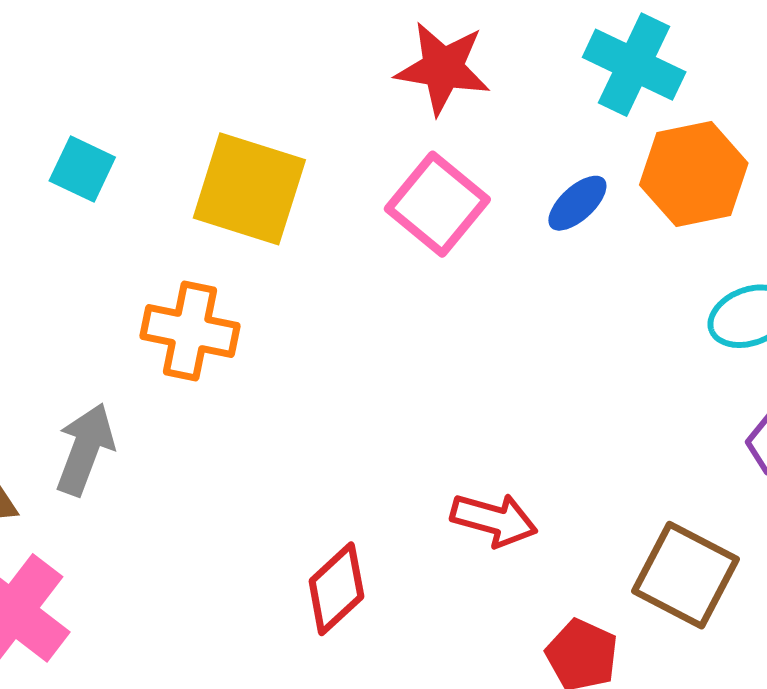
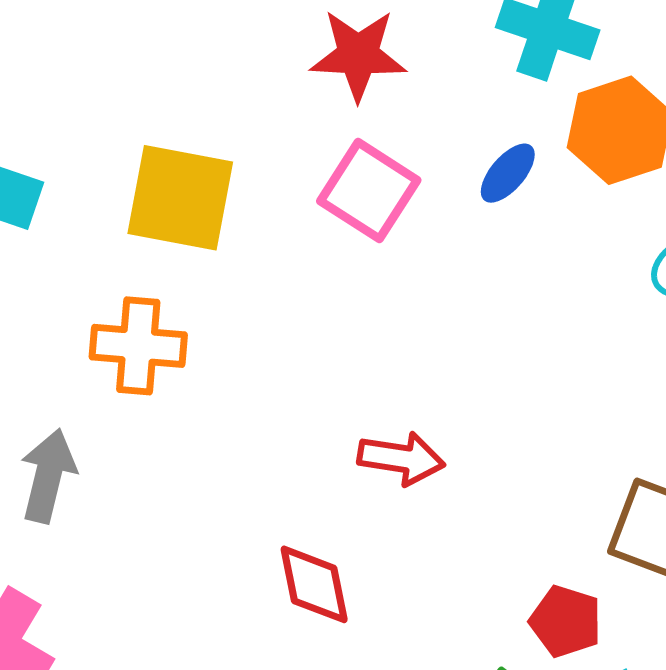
red arrow: (494, 520) -> (401, 458), moved
red diamond: (336, 589) -> (314, 584), turned -52

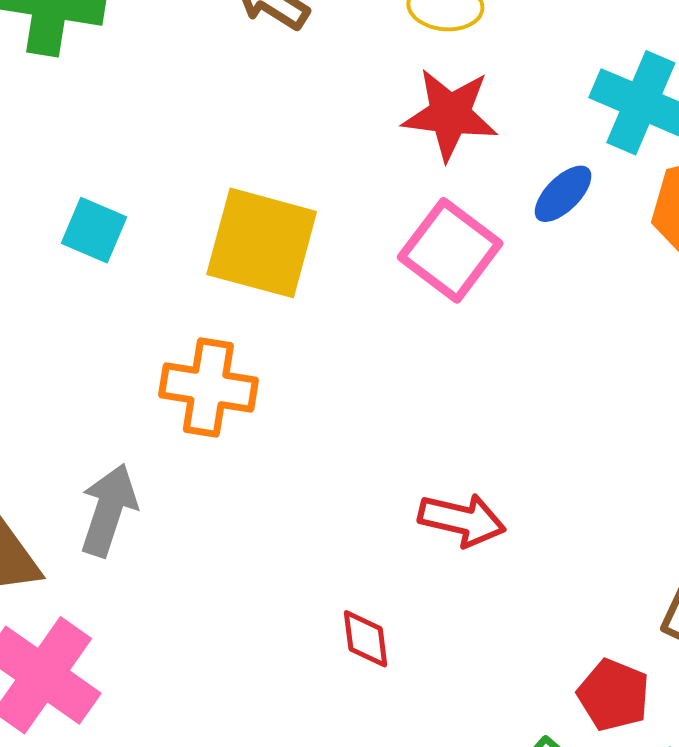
blue ellipse: (508, 173) -> (563, 194), moved
red diamond: (314, 584) -> (366, 639), size x0.7

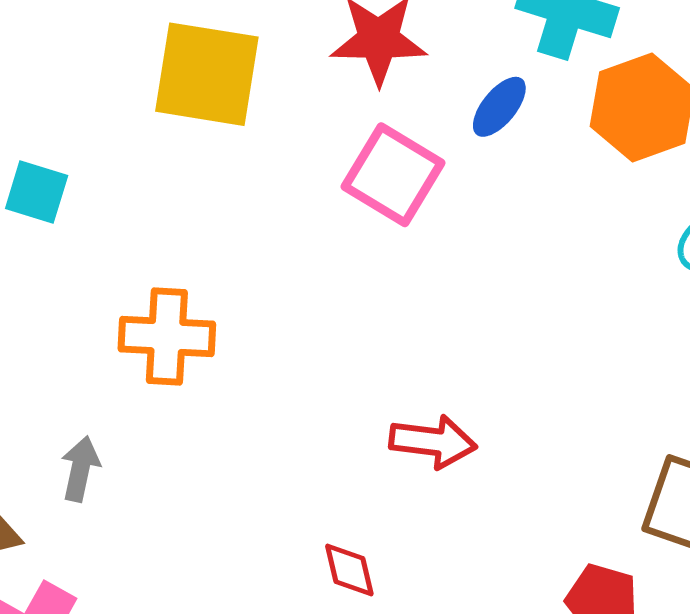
yellow square: (262, 243) -> (207, 74), moved
gray arrow: (108, 510) -> (80, 469), size x0.7

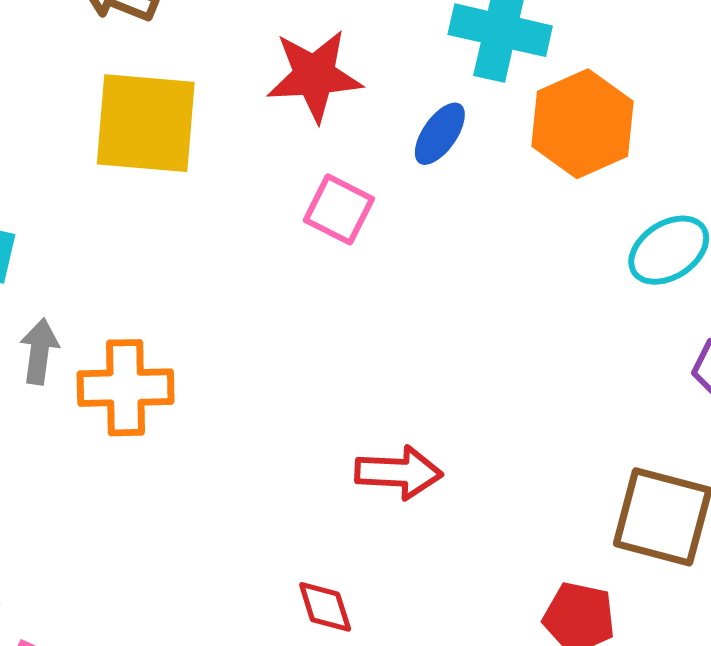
pink square: (393, 175) -> (339, 209), size x0.7
gray arrow: (80, 469) -> (39, 351), moved

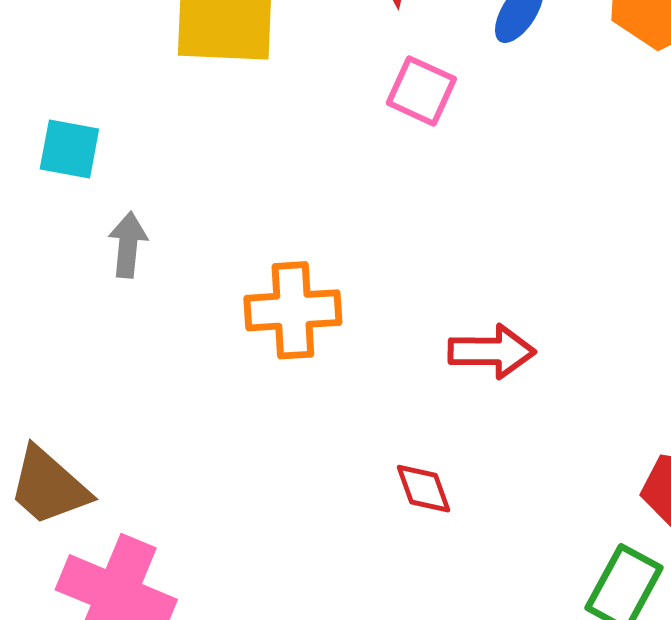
orange cross: (126, 388) -> (293, 310), moved

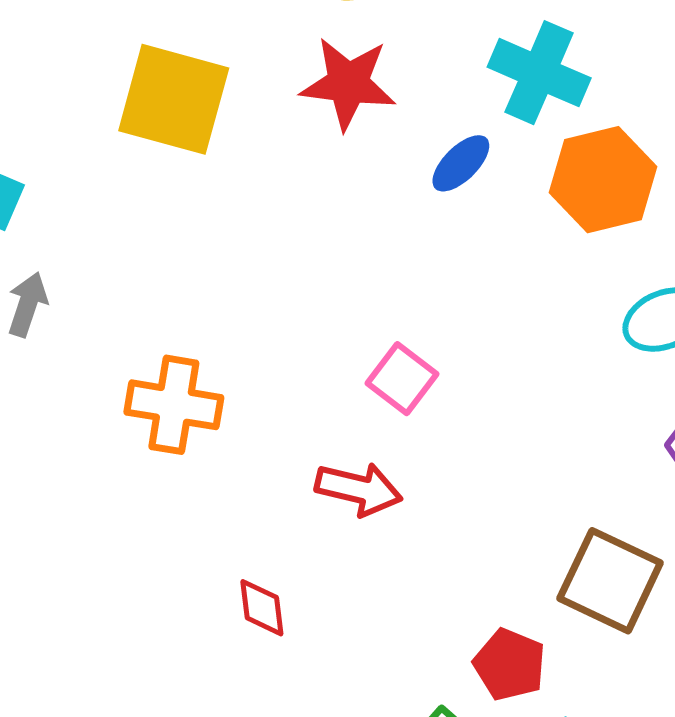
pink square: (421, 91) -> (402, 379), moved

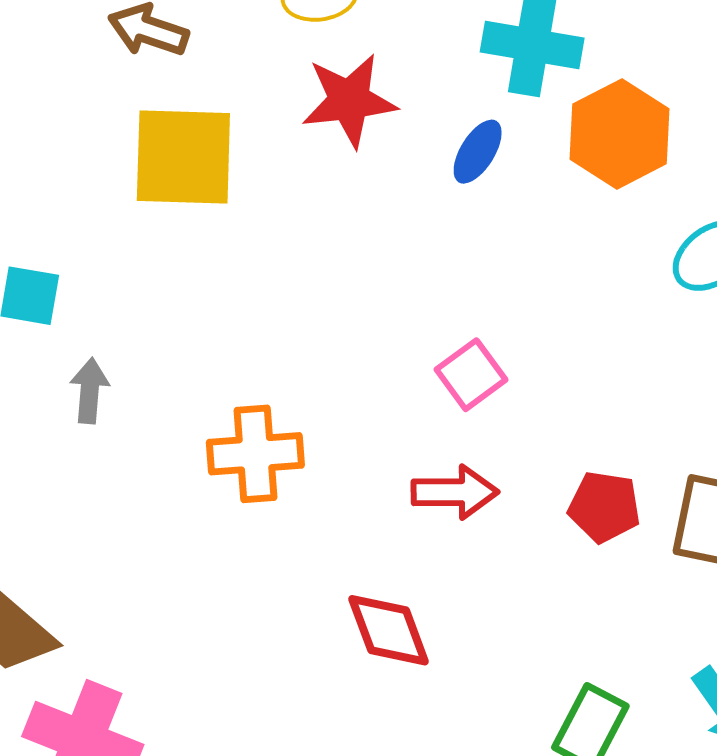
pink square: (402, 379) -> (471, 375), turned 30
red diamond: (262, 608) -> (389, 630), size x1.5
red pentagon: (510, 665) -> (604, 507), moved

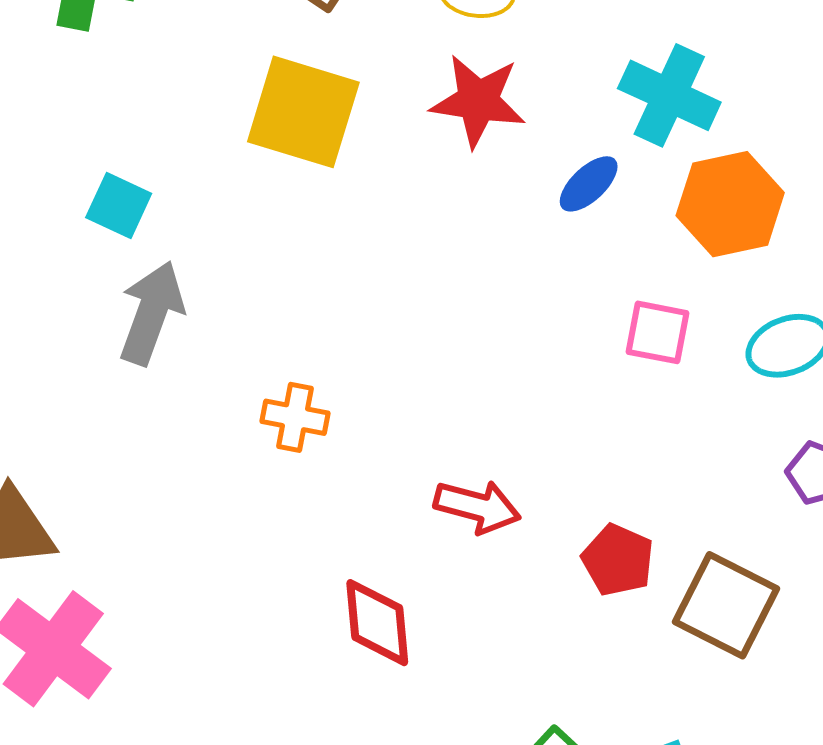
pink square: (471, 375) -> (657, 332), moved, turned 32
gray arrow: (89, 391) -> (151, 313), size x1.6
orange cross: (255, 454) -> (295, 417), size x0.7

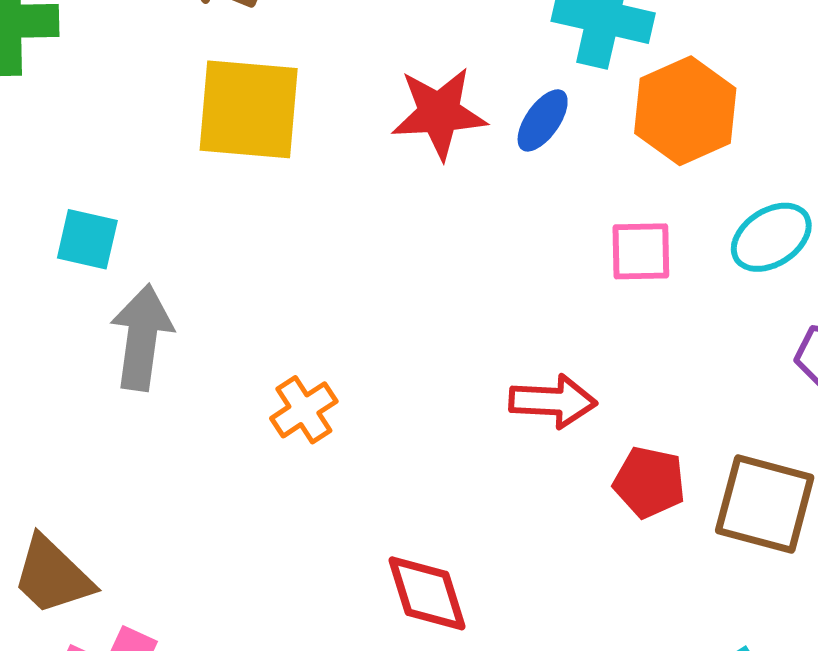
red star: (478, 101) -> (439, 113), moved
orange cross: (295, 417) -> (304, 410), turned -32
red arrow: (477, 507) -> (553, 401), moved

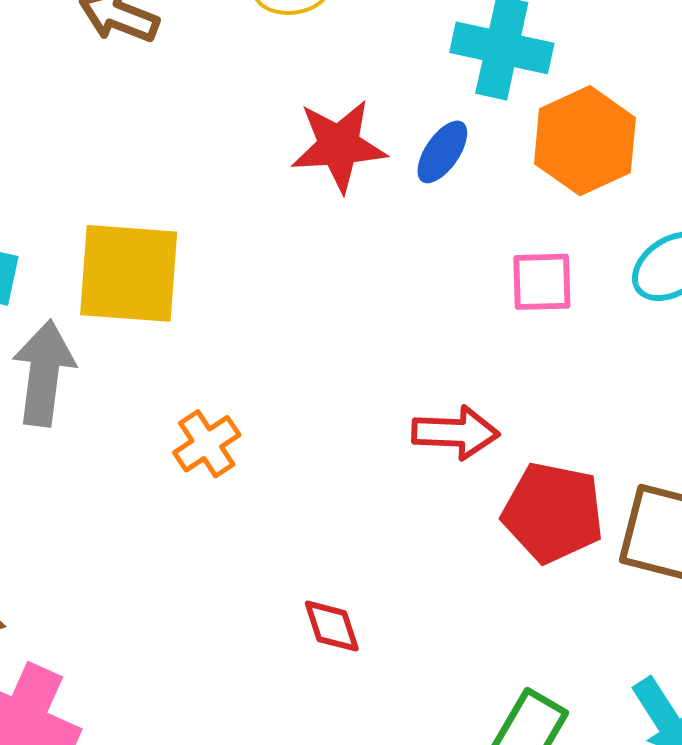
yellow square: (249, 109) -> (129, 273), moved
red pentagon: (649, 482) -> (553, 513), size x1.4
red diamond: (427, 593) -> (332, 626), size x0.7

